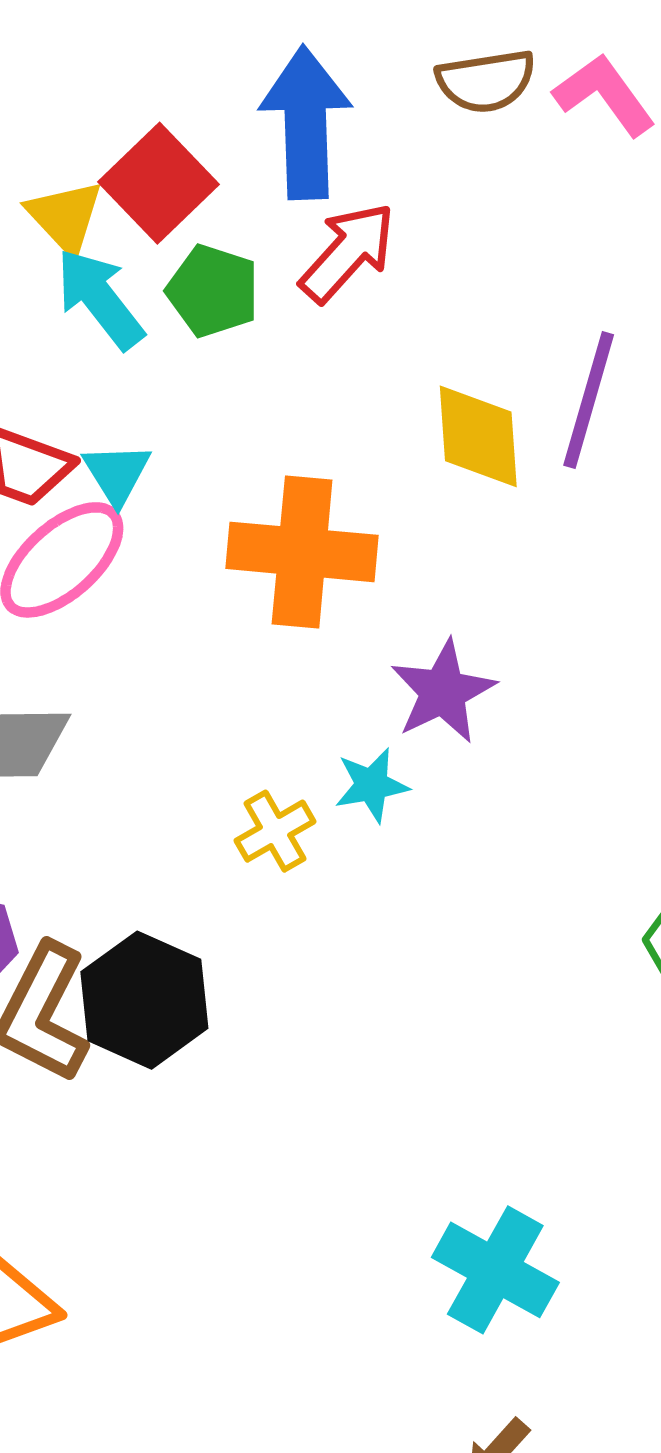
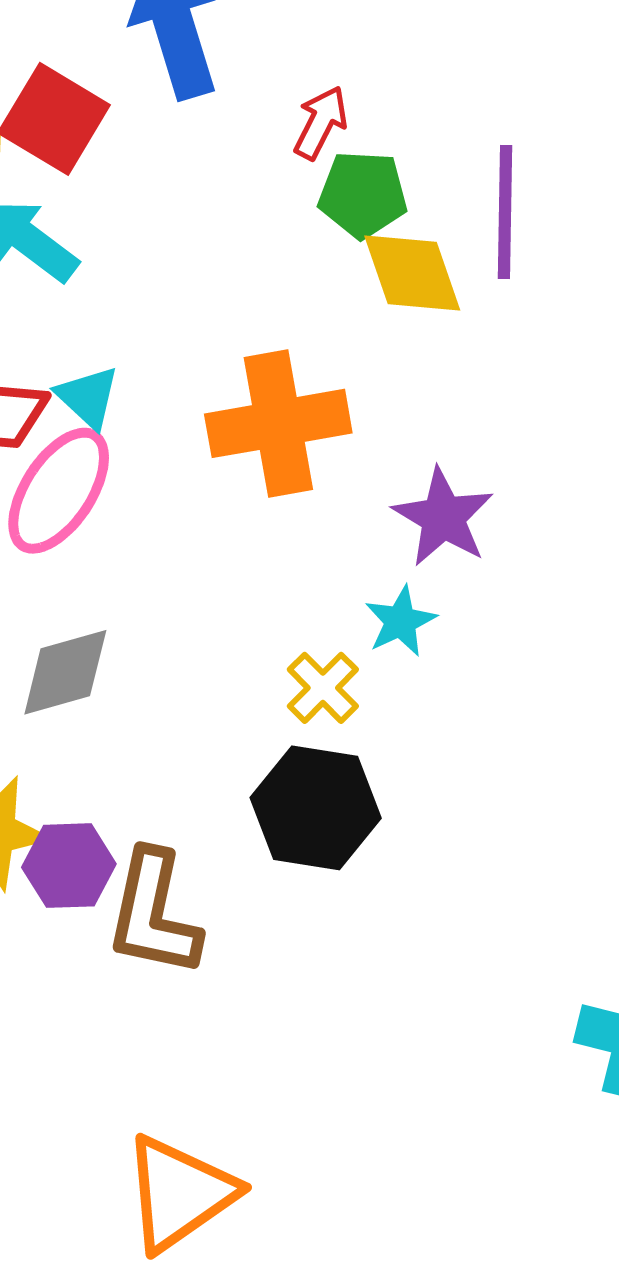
red arrow: (348, 253) -> (321, 123), moved, size x0.7
green pentagon: (213, 291) -> (363, 194), moved
black hexagon: (144, 1000) -> (316, 808), moved

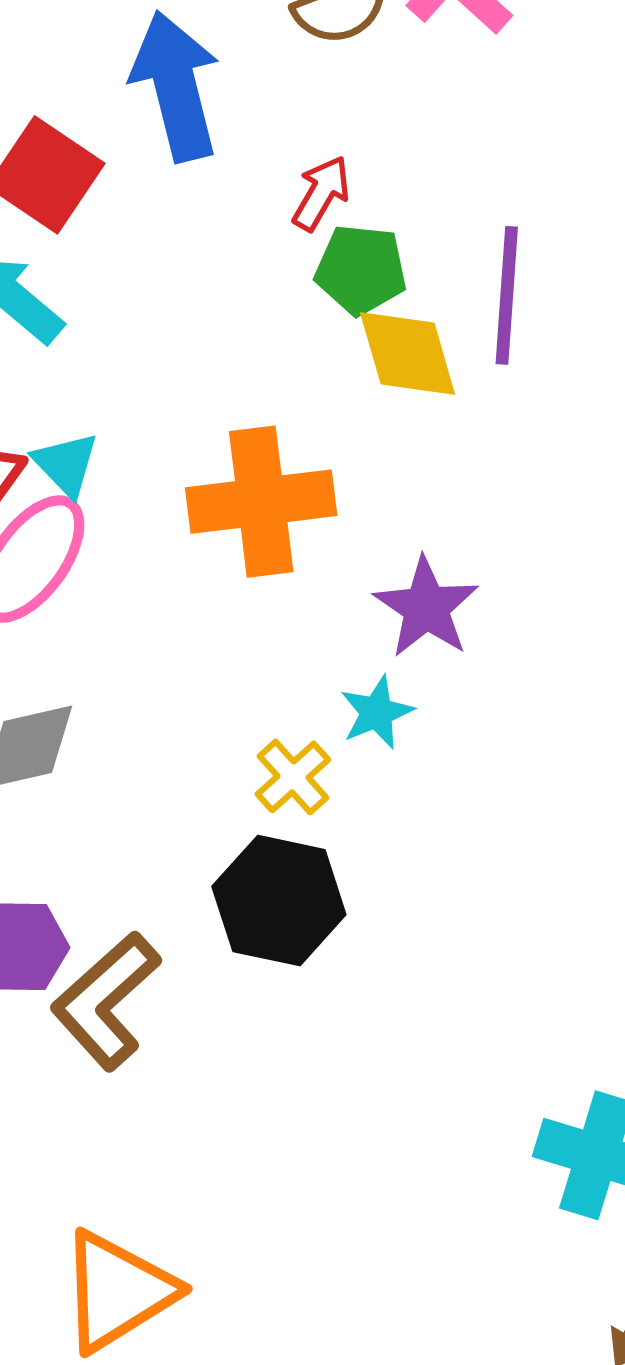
brown L-shape: (154, 914) -> (106, 1001), turned 33

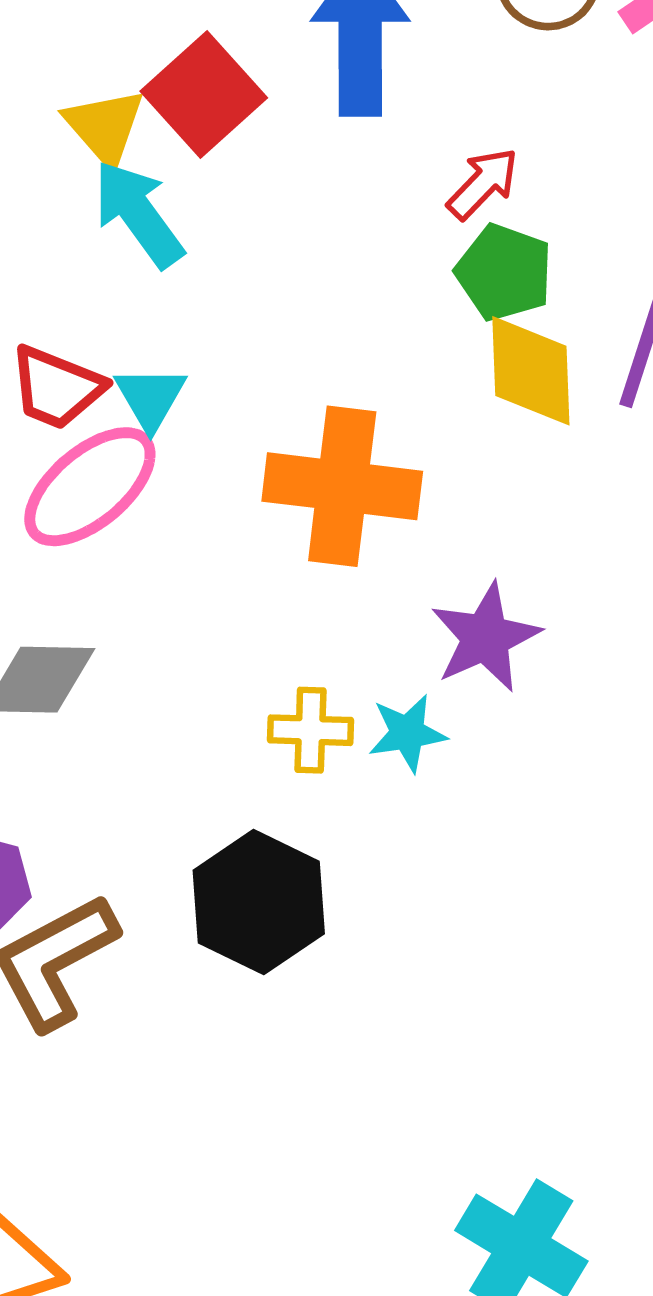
yellow cross: (293, 777) -> (310, 730), moved, turned 30

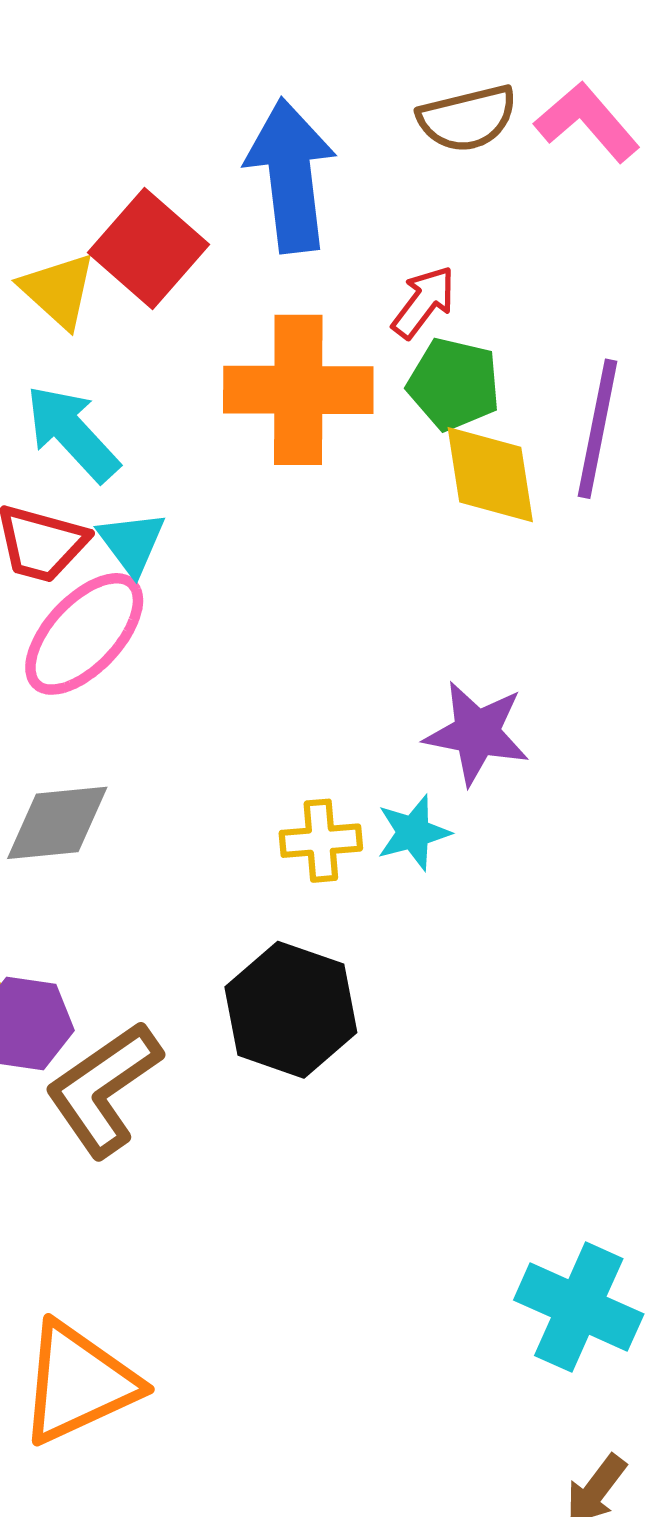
cyan arrow: (138, 214) -> (72, 433), moved
orange cross: (342, 486) -> (298, 390), moved
purple star: (485, 637) -> (477, 733), turned -30

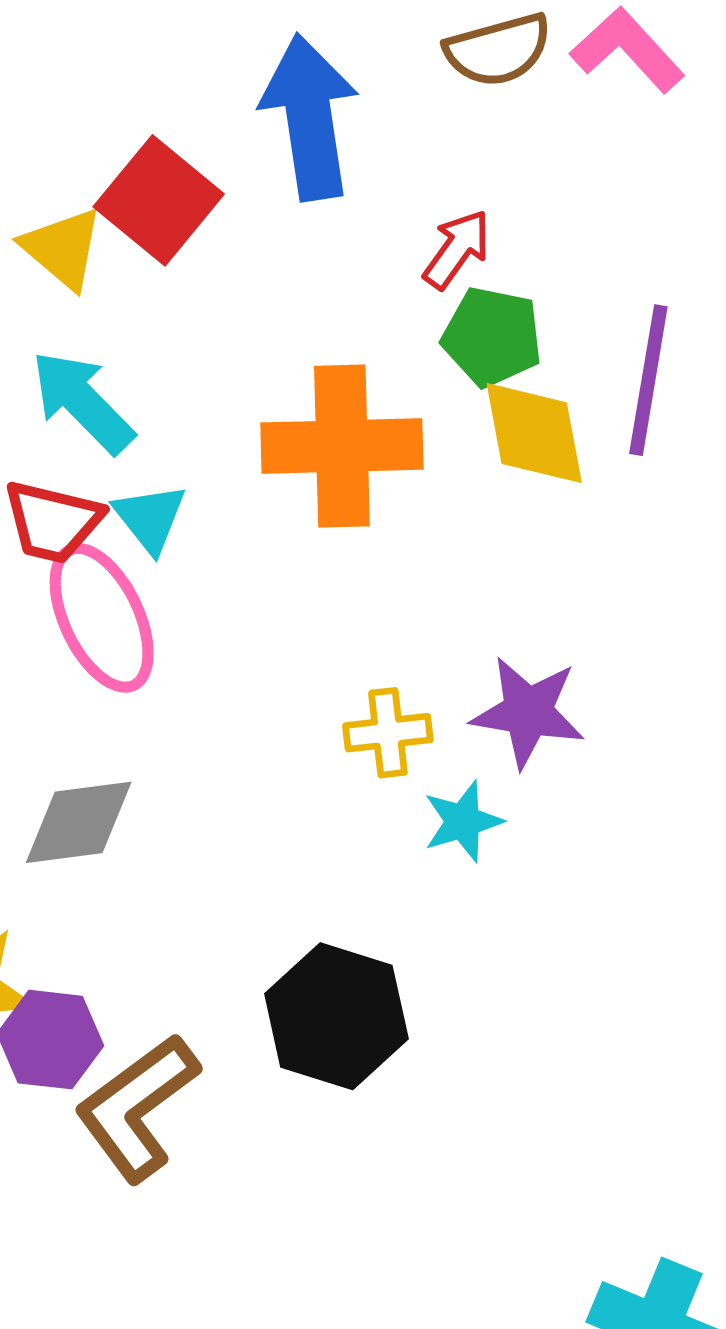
orange cross: (298, 390) -> (342, 446), moved
pink ellipse: (84, 634) -> (102, 618), turned -67
yellow cross: (321, 841) -> (388, 733), moved

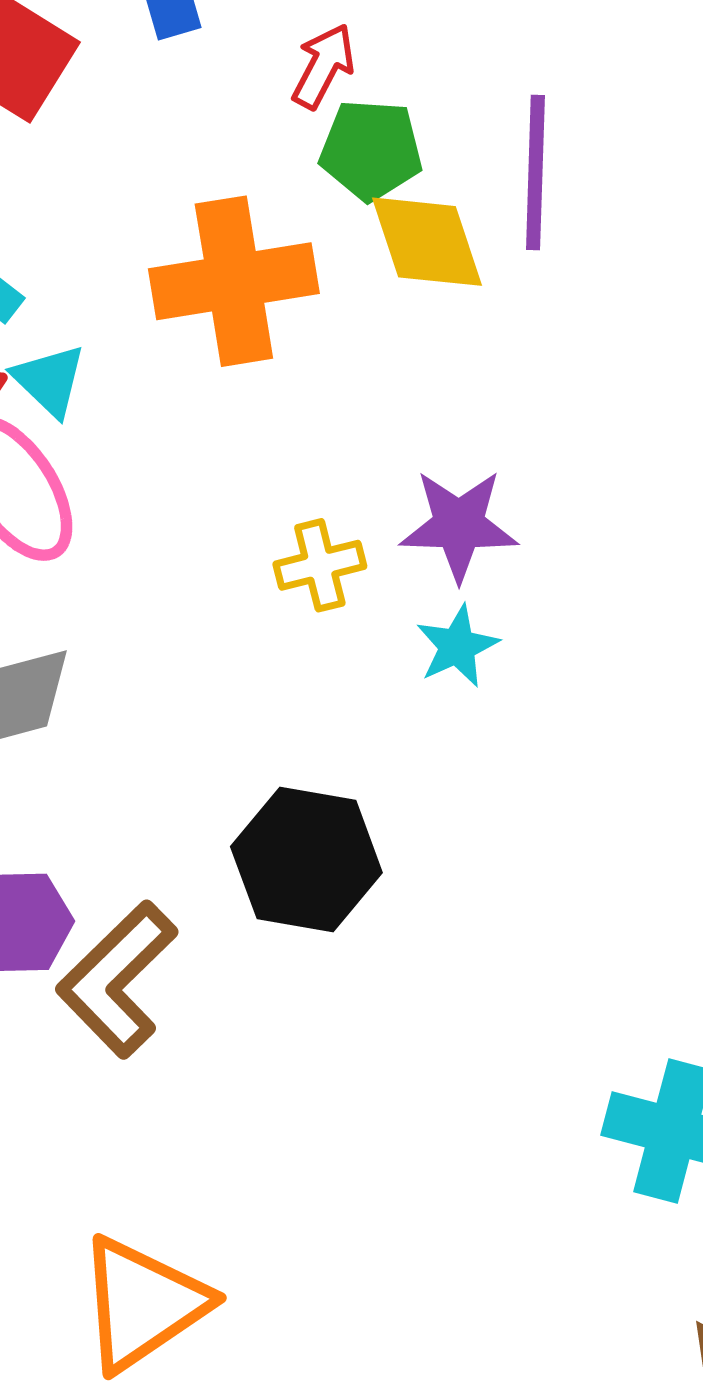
cyan star: (463, 821) -> (457, 646), moved

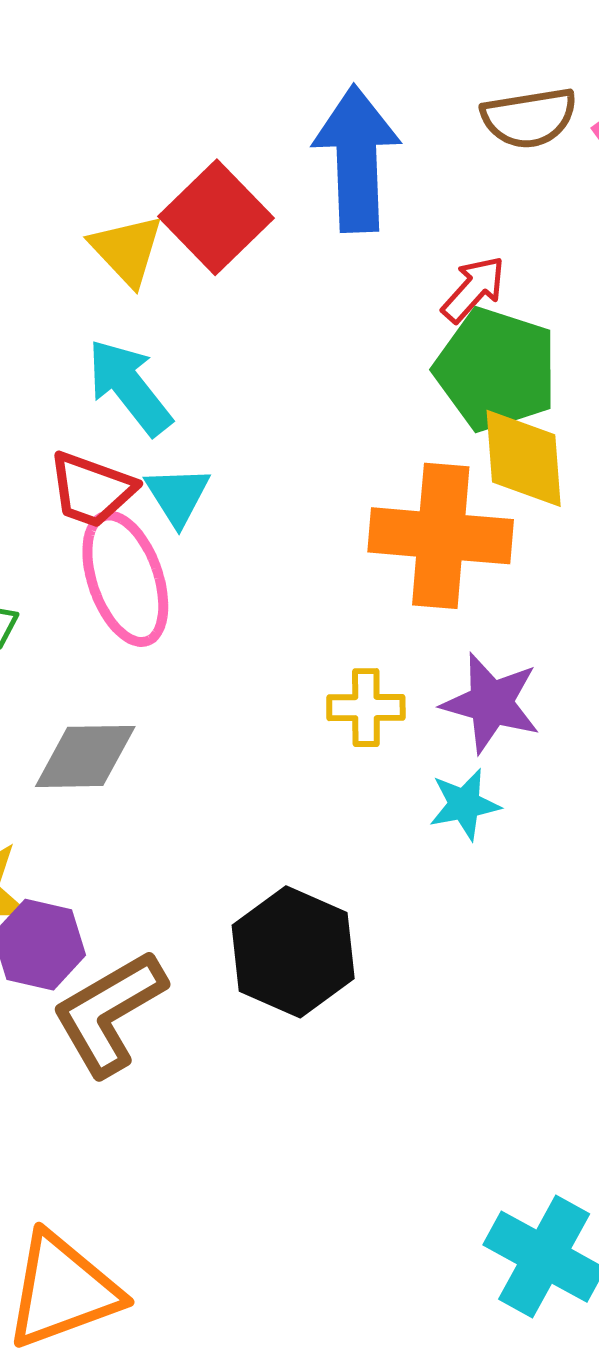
green pentagon: (371, 150) -> (496, 369), size x1.4
orange cross: (234, 281) -> (441, 536), moved

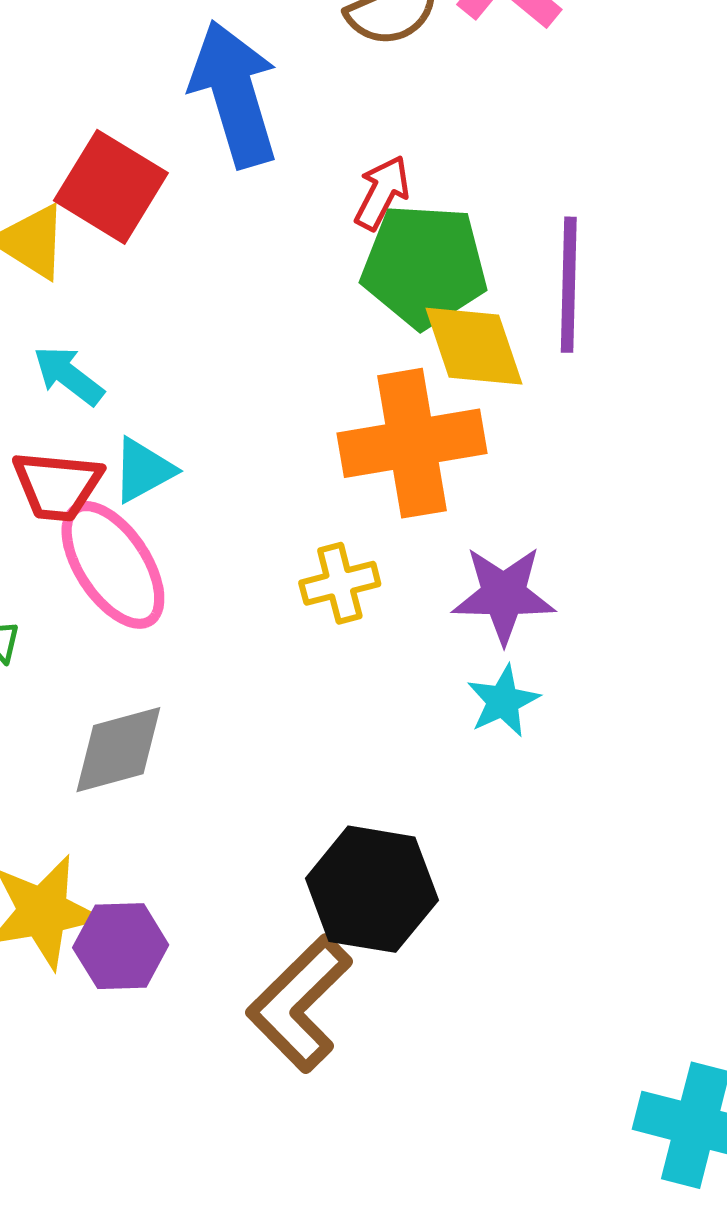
cyan arrow: (129, 387) -> (69, 375), size x0.7
cyan triangle: (178, 496) -> (143, 470), turned 48
yellow cross: (366, 708) -> (340, 583), moved
brown L-shape: (109, 1013) -> (300, 1004), moved

